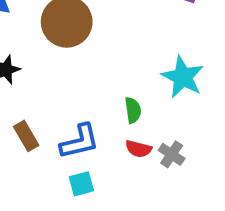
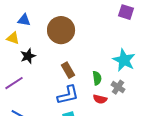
brown rectangle: (26, 136) -> (68, 70), moved
gray cross: (172, 154) -> (118, 87), moved

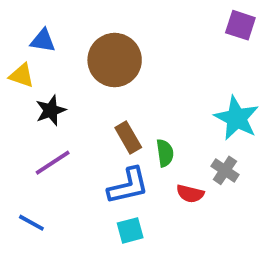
green semicircle: (97, 78) -> (165, 153), moved
purple line: (14, 83) -> (53, 163), moved

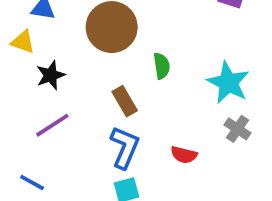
green semicircle: (165, 153) -> (162, 66), moved
gray cross: (225, 170) -> (237, 129), moved
blue L-shape: (128, 186) -> (125, 147), turned -54

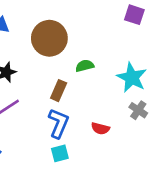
green semicircle: (162, 66) -> (85, 66), turned -96
brown rectangle: (125, 101) -> (59, 91), turned 54

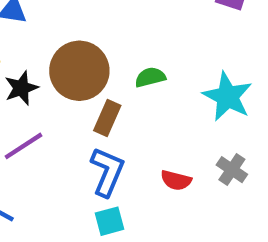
brown circle: (49, 38) -> (79, 71), moved
gray cross: (138, 110) -> (232, 170), moved

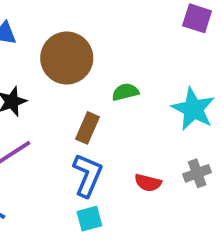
brown circle: (79, 71) -> (67, 58), moved
gray cross: (232, 170) -> (197, 173), turned 36

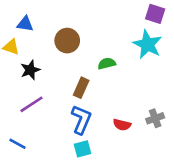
brown circle: (67, 58) -> (67, 41), size x0.7
cyan star: (193, 109) -> (147, 44), moved

